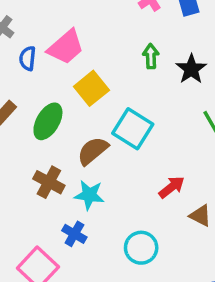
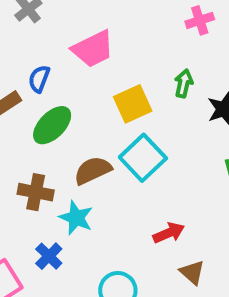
blue semicircle: (27, 58) -> (39, 79), moved
yellow square: (91, 88) -> (133, 104), moved
brown cross: (49, 182) -> (36, 192), turned -32

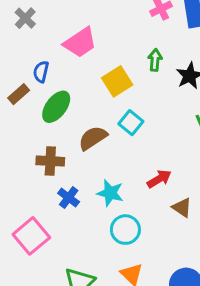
cyan square: (143, 158) -> (131, 123), size x0.7
cyan star: (76, 218) -> (110, 193), moved
blue cross: (49, 256) -> (69, 198), moved

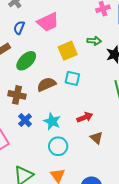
green arrow: (155, 60) -> (94, 41), turned 80
blue semicircle: (41, 72) -> (19, 28), moved
cyan square: (131, 123) -> (72, 78), turned -35

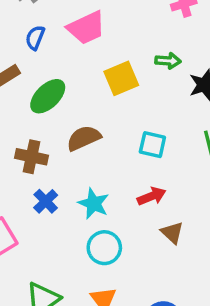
cyan square: (72, 78) -> (152, 145), moved

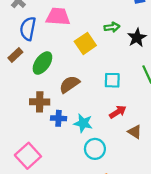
pink trapezoid: (86, 28) -> (58, 17), turned -140
blue semicircle: (35, 38) -> (28, 29), size x1.5
blue cross: (46, 201) -> (59, 118), moved, turned -32

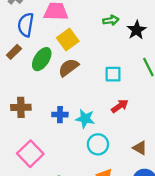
yellow square: (85, 43) -> (68, 39), moved
brown semicircle: (69, 84) -> (68, 68), moved
brown cross: (40, 102) -> (21, 107), moved
brown triangle: (135, 132) -> (140, 148), moved

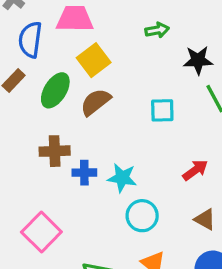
black star: (137, 30) -> (198, 60), moved, turned 30
red arrow: (120, 106) -> (195, 170), moved
brown cross: (21, 107) -> (55, 151), moved

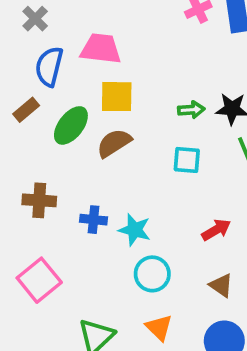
green arrow: (157, 30) -> (191, 110), moved
yellow square: (94, 60) -> (117, 97), turned 32
brown cross: (55, 151) -> (39, 200), moved

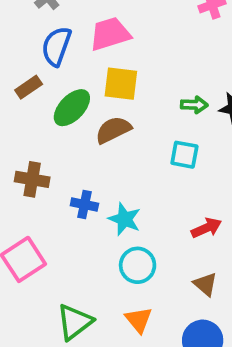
pink trapezoid: (101, 49) -> (110, 34), turned -30

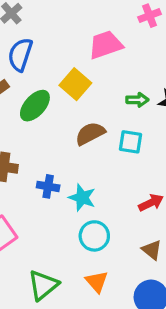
pink trapezoid: (110, 34) -> (106, 45), moved
yellow square: (121, 84) -> (75, 84), turned 36
brown semicircle: (113, 130) -> (90, 134), moved

